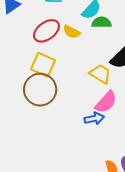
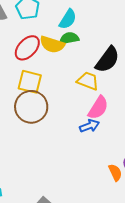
green semicircle: (101, 22) -> (69, 38), moved
yellow semicircle: (72, 32) -> (52, 44), size x1.4

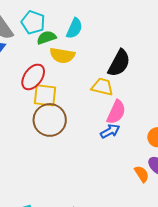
green semicircle: (69, 38) -> (46, 38), moved
red ellipse: (27, 48) -> (33, 77), moved

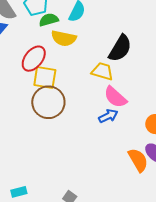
pink semicircle: (116, 112) -> (115, 97), turned 105
orange semicircle: (142, 174) -> (138, 160), size x1.4

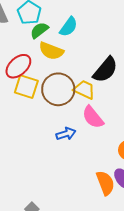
green semicircle: (49, 20) -> (39, 30), turned -30
brown circle: (48, 102) -> (58, 89), moved
blue arrow: (108, 116) -> (66, 134), moved

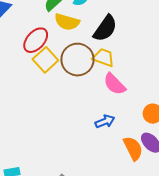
black semicircle: (105, 70) -> (105, 28), moved
yellow square: (26, 87) -> (45, 60), turned 35
blue arrow: (66, 134) -> (105, 121), moved

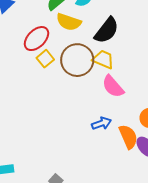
yellow square: (45, 60) -> (45, 59), size x0.7
orange semicircle: (133, 148) -> (128, 137), moved

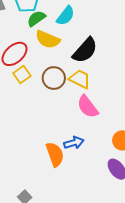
brown circle: (77, 60) -> (54, 78), size x0.7
orange semicircle: (128, 137) -> (55, 154), moved

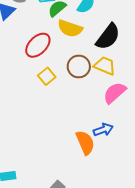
yellow square: (22, 75) -> (47, 76), moved
pink semicircle: (88, 107) -> (115, 93), turned 90

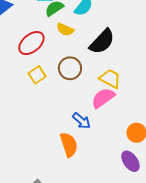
yellow semicircle: (70, 28) -> (65, 30), size x0.7
yellow trapezoid: (105, 66) -> (110, 79), moved
blue arrow: (103, 130) -> (81, 121), moved, turned 54

